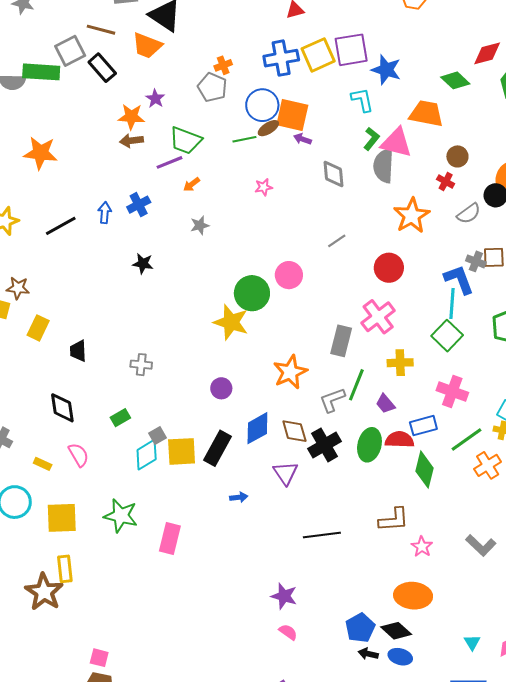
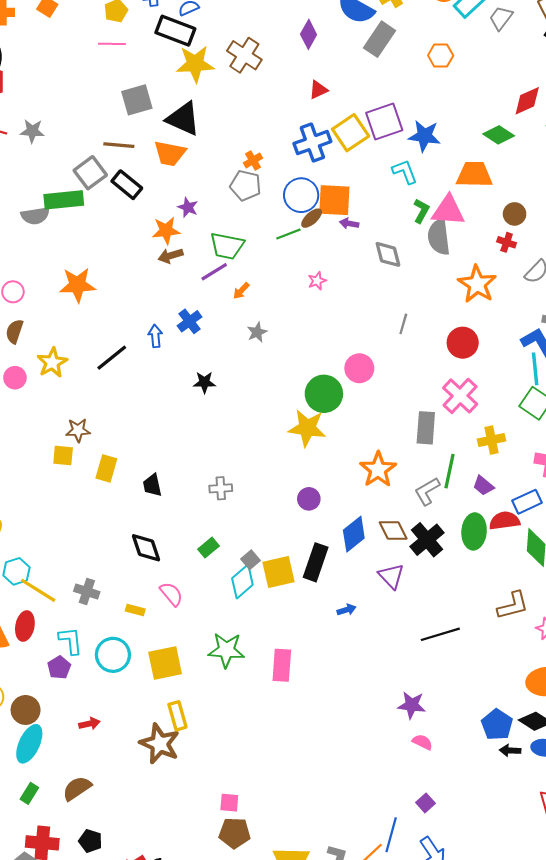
gray line: (337, 241) -> (403, 324), turned -30

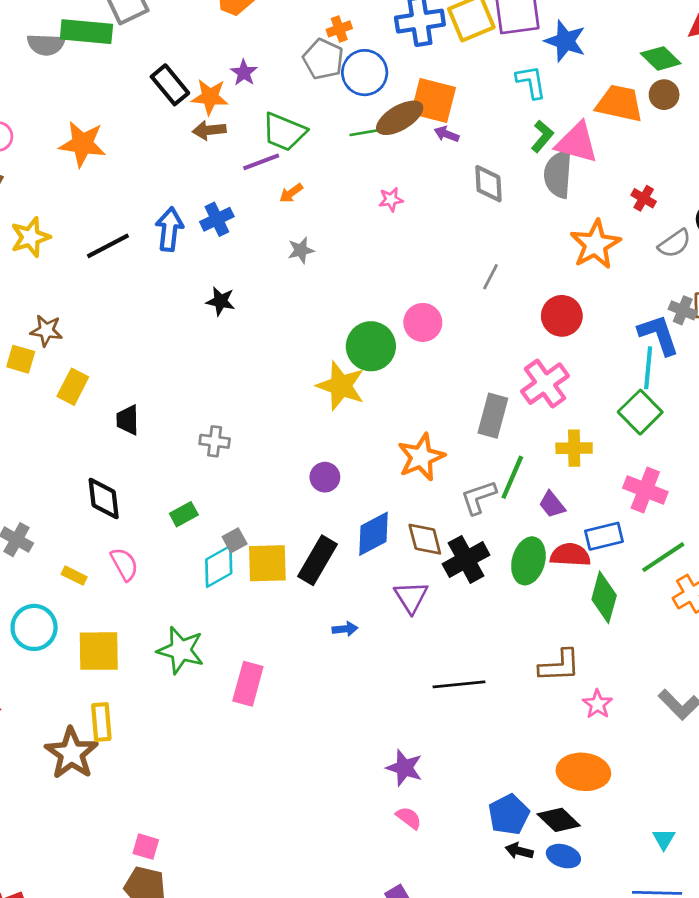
black rectangle: (127, 185) -> (170, 85), moved
blue circle: (301, 195) -> (365, 73), moved
brown circle: (515, 214) -> (664, 95), moved
brown ellipse: (312, 218) -> (400, 118), size x1.6
blue arrow: (155, 336) -> (169, 229), size x1.4

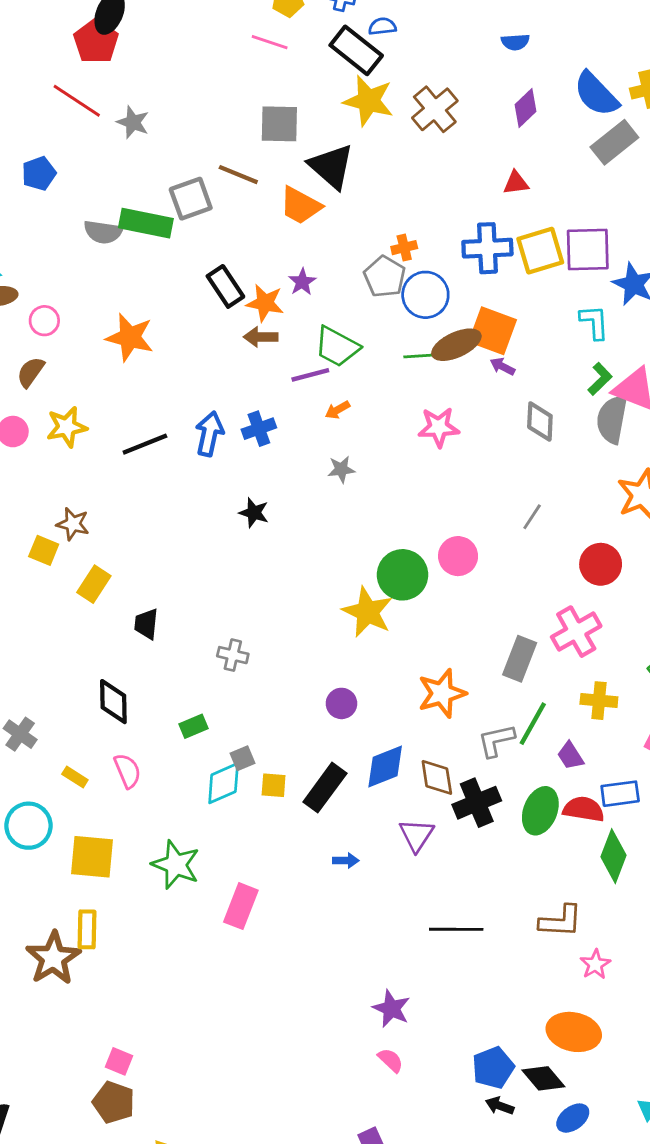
pink star: (391, 200) -> (439, 427), size x1.6
yellow square: (267, 563) -> (274, 785), size x0.6
blue ellipse: (563, 856) -> (573, 1118), moved, turned -60

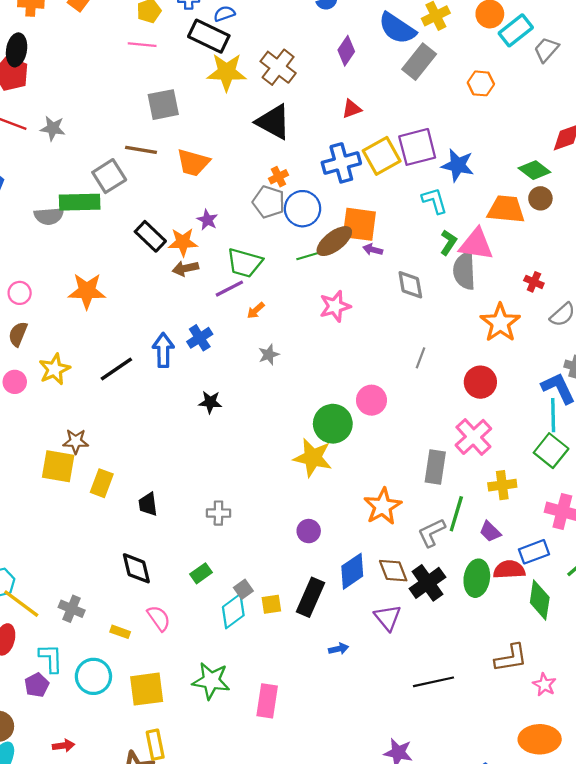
black triangle: (331, 166) -> (273, 122), moved
yellow square: (44, 550) -> (58, 466), size x1.5

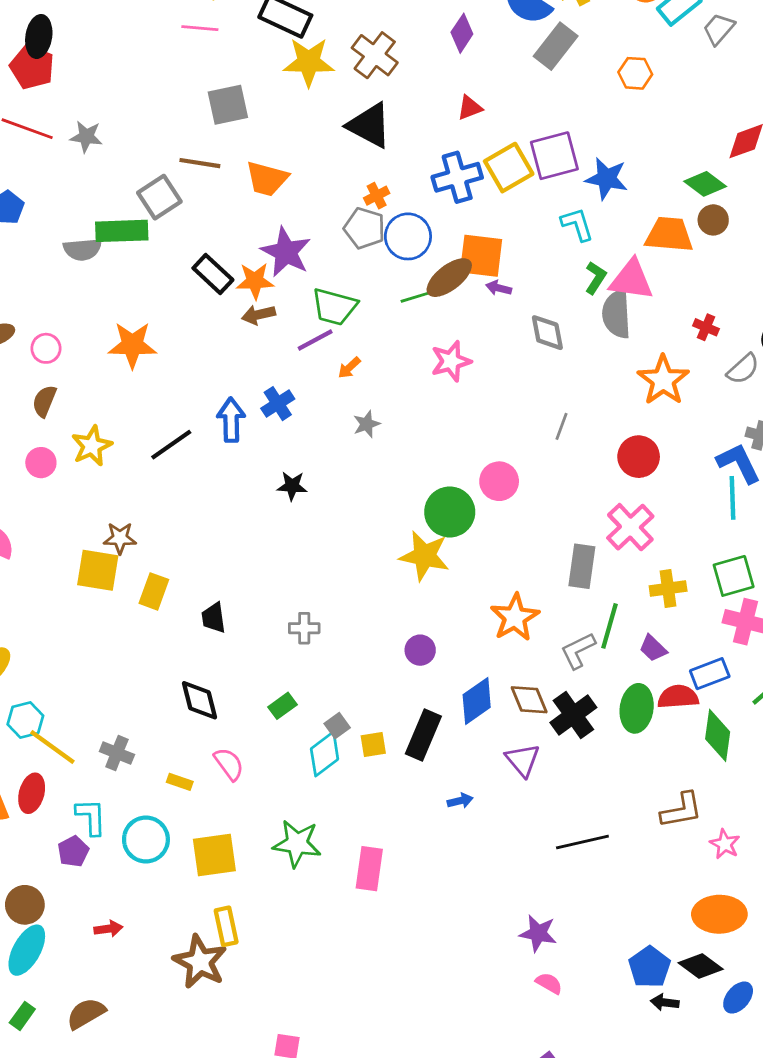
purple star: (207, 220) -> (286, 252), size x1.8
green square: (551, 451) -> (734, 576), moved, turned 36

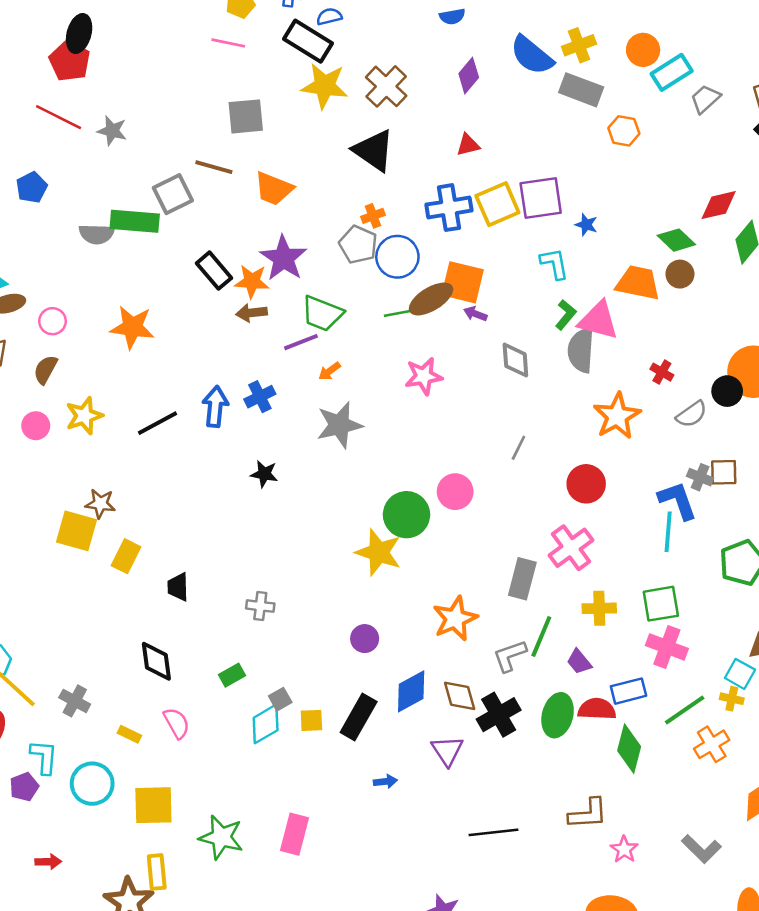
gray rectangle: (556, 46) -> (581, 90), moved, turned 66
blue star: (607, 179) -> (586, 225), size x0.6
gray star: (367, 424) -> (339, 425), size x1.8
green star: (297, 844) -> (221, 837), moved

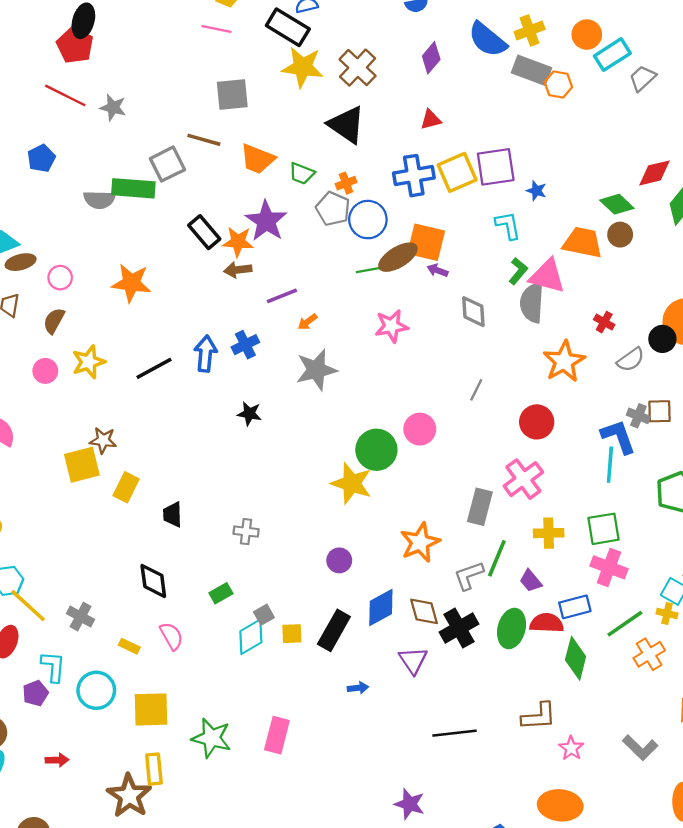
orange hexagon: (624, 131) -> (558, 85), moved
green trapezoid: (322, 314) -> (302, 173), moved, size x0.7
yellow square: (76, 531) -> (82, 465), turned -30

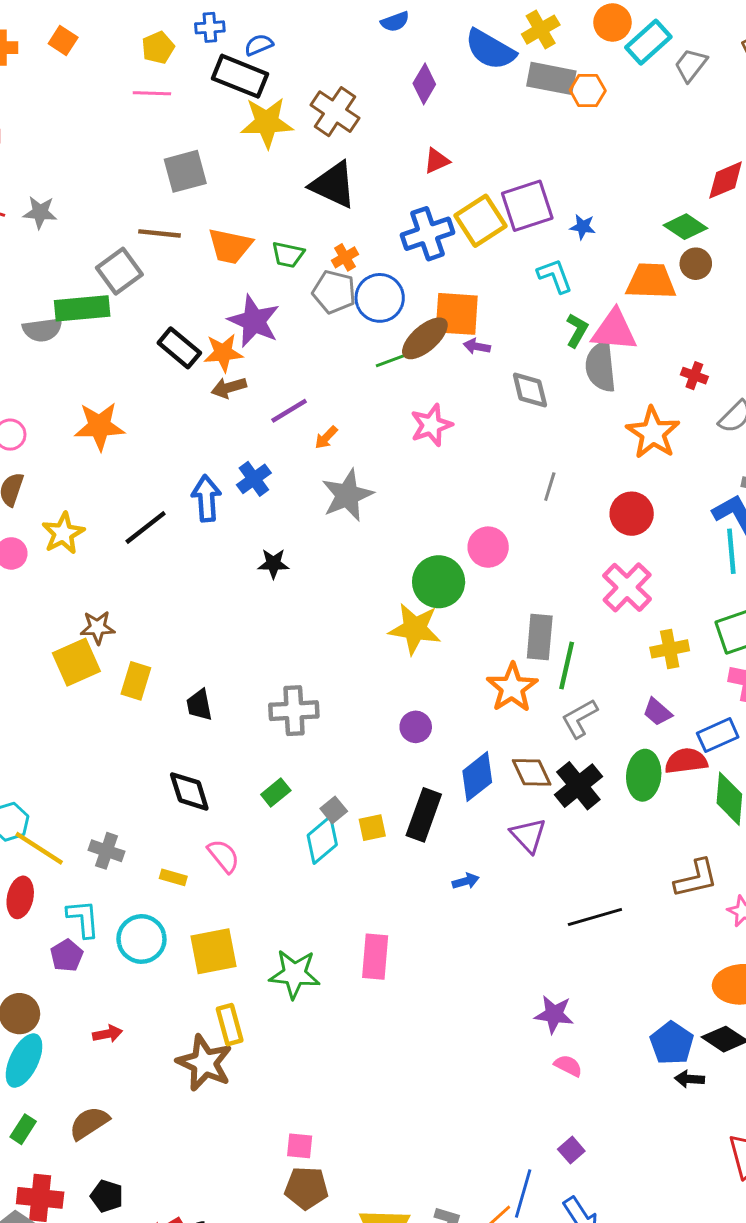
gray rectangle: (480, 507) -> (540, 637), moved
gray cross: (246, 532) -> (294, 711), size x1.5
green line: (497, 558) -> (567, 665), moved

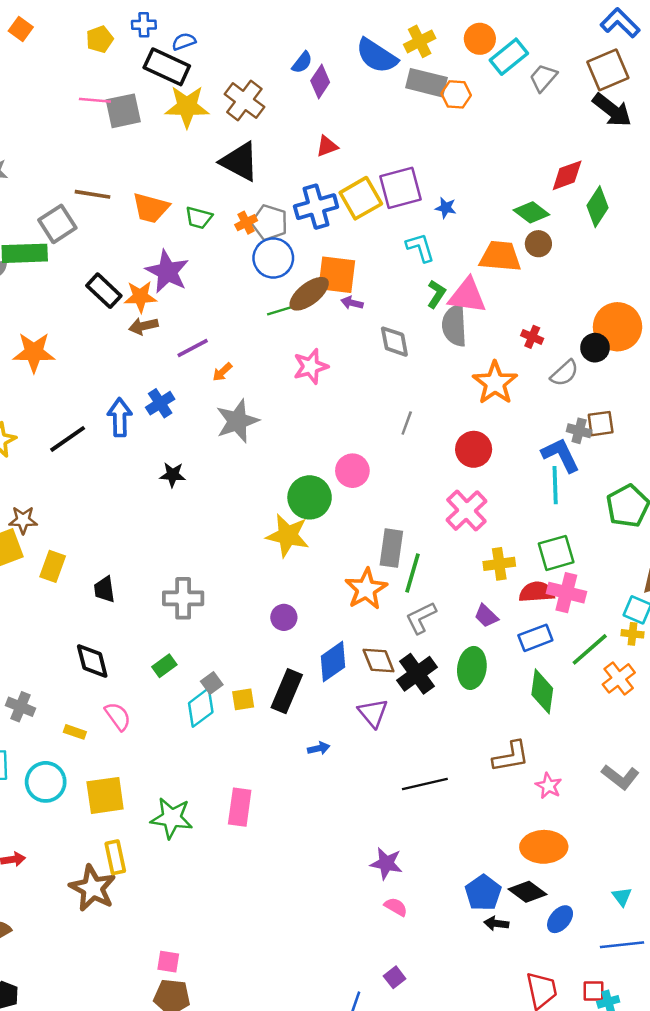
blue semicircle: (395, 22) -> (302, 62), moved, turned -35
pink line: (152, 93) -> (95, 100), moved
gray square: (185, 171) -> (123, 111), moved
gray pentagon: (334, 292) -> (270, 223), moved
red semicircle: (686, 761) -> (537, 592), moved

